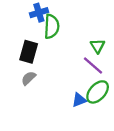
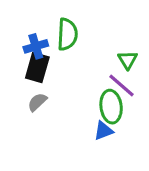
blue cross: (39, 13) -> (36, 46), moved
green ellipse: (98, 92) -> (111, 107), moved, turned -50

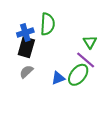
green ellipse: (111, 107) -> (78, 75), turned 45
blue triangle: (104, 131) -> (58, 78), moved

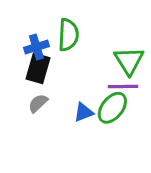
green triangle: (90, 42) -> (129, 61), size x1.5
purple line: (86, 60) -> (123, 86), turned -42

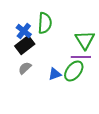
blue cross: (36, 47) -> (24, 31), turned -35
black rectangle: (38, 68) -> (25, 45), turned 36

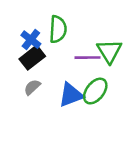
purple line: (81, 57) -> (88, 58), moved
blue triangle: (55, 74) -> (71, 95), size x1.5

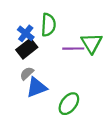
green ellipse: (95, 91) -> (69, 104), moved
blue triangle: (71, 95) -> (37, 87), moved

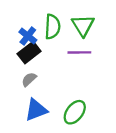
green triangle: (92, 43) -> (83, 25), moved
blue triangle: (37, 87) -> (36, 110), moved

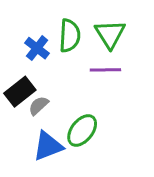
black rectangle: (29, 52) -> (20, 92), moved
green ellipse: (75, 112) -> (82, 130), moved

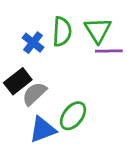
purple line: (105, 70) -> (109, 51), moved
gray semicircle: (39, 106) -> (34, 94), size x1.4

